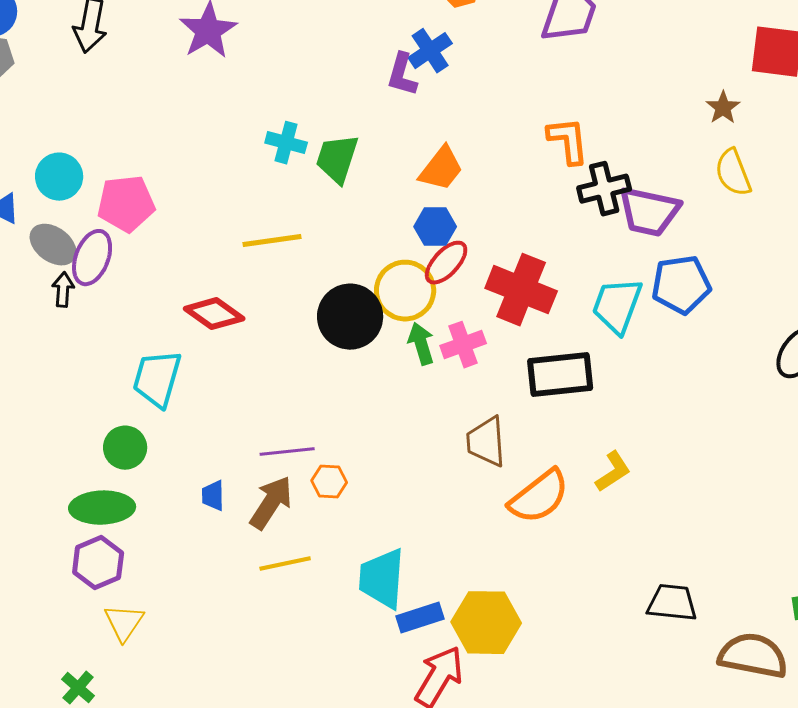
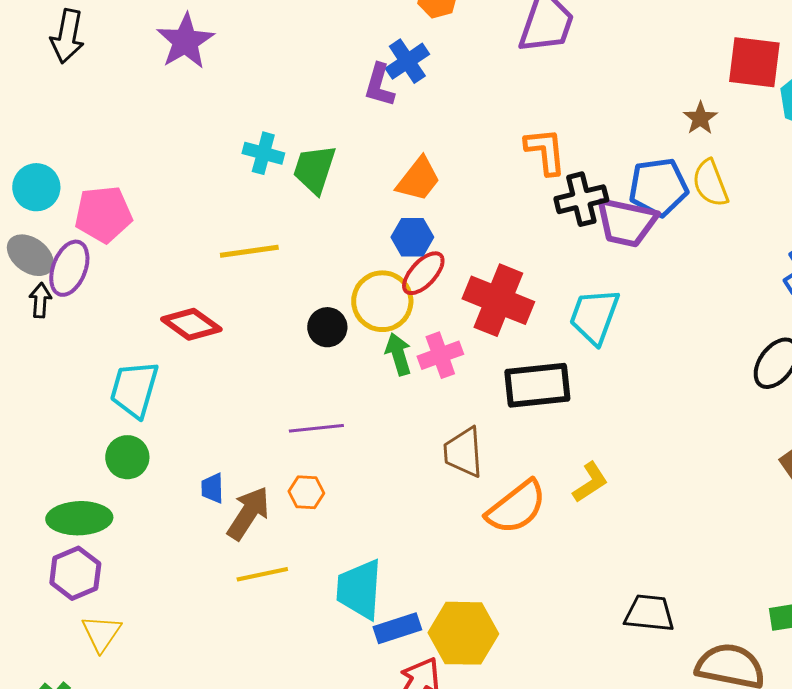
blue pentagon: (681, 285) -> (658, 187), moved
black circle: (350, 317) -> (327, 327), size x0.6
green circle: (125, 448) -> (127, 457), moved
purple line: (287, 452) -> (316, 428), moved
blue trapezoid: (213, 496) -> (212, 488), moved

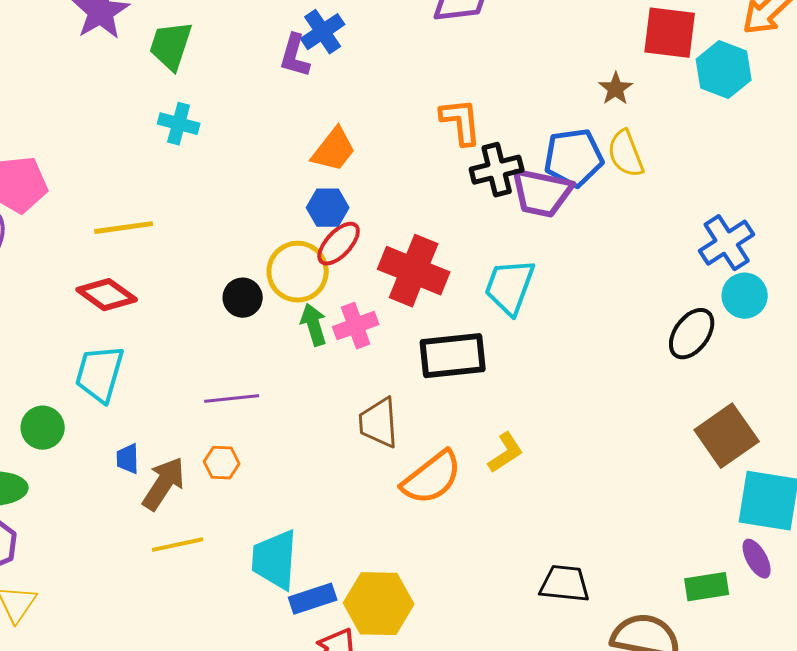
green trapezoid: (314, 169) -> (171, 46), moved
yellow line: (249, 251) -> (124, 228), moved
cyan trapezoid: (134, 389) -> (100, 374), moved

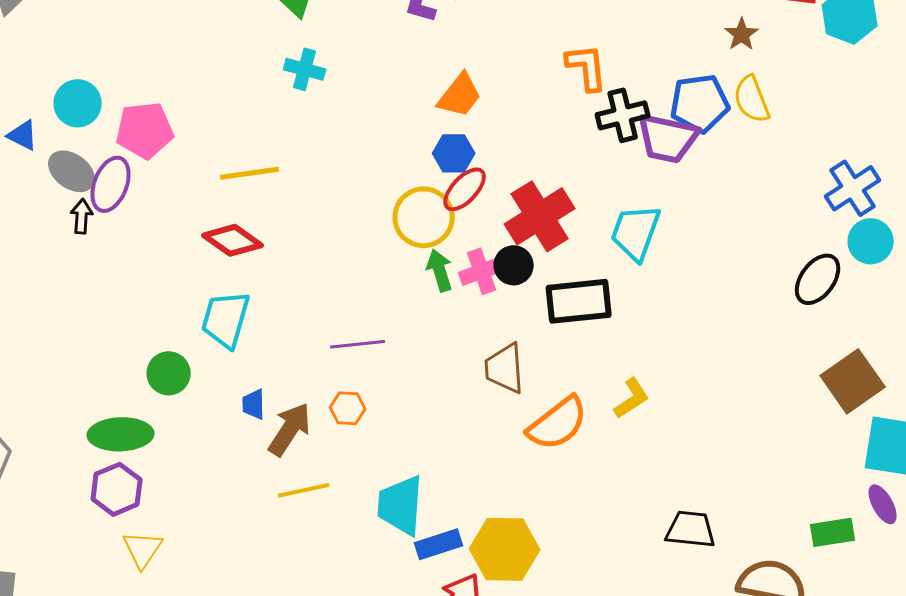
red cross: (414, 271) -> (540, 216), turned 36
black circle: (243, 298) -> (514, 265), moved

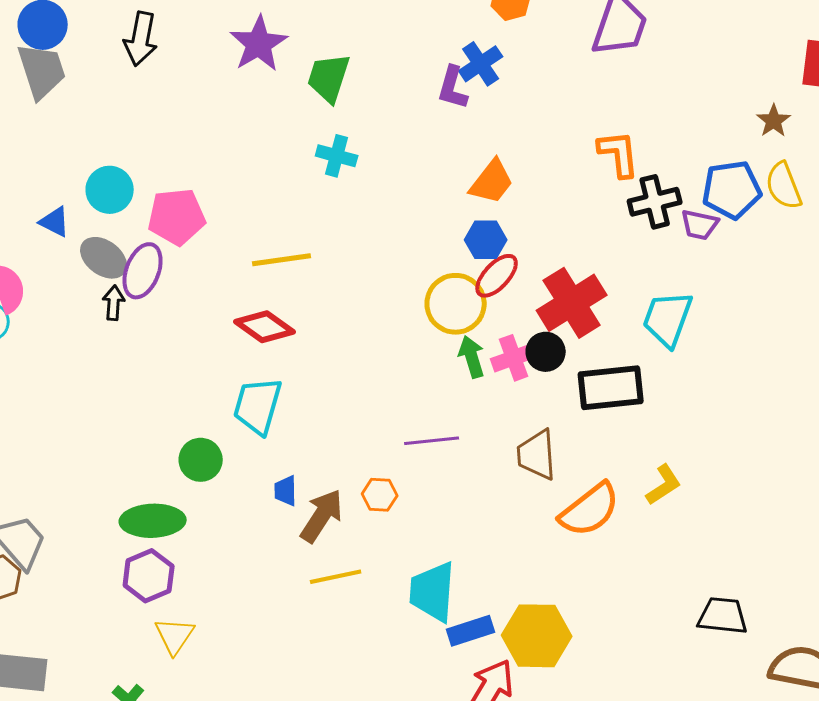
purple trapezoid: (668, 138) -> (700, 225), size x0.6
purple line: (358, 344) -> (432, 441), moved

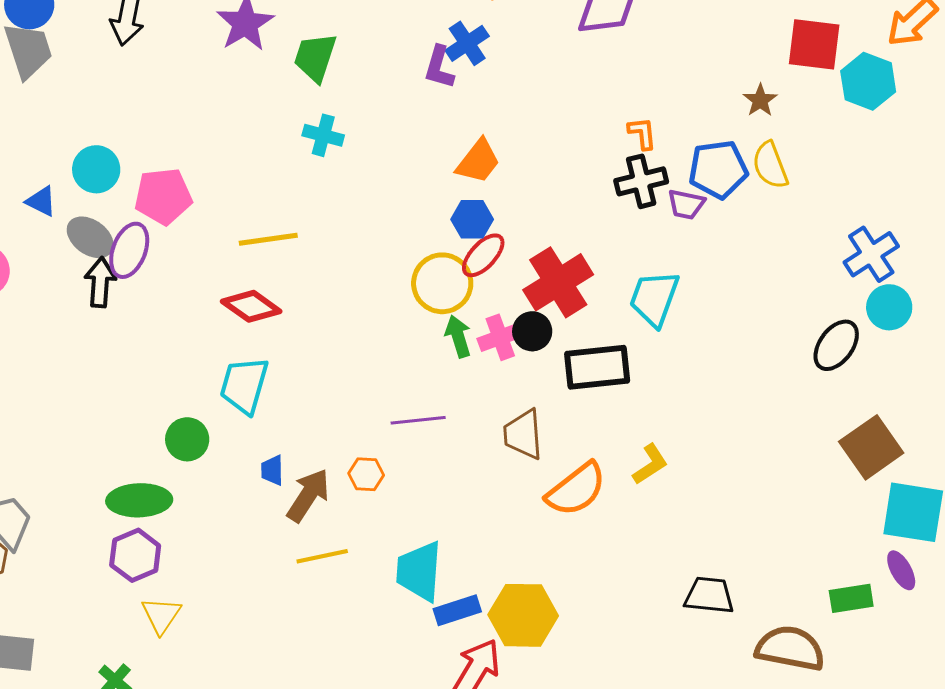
orange L-shape: (619, 154) -> (642, 133), moved, size x0.7
black arrow: (114, 303) -> (100, 282), size x1.4

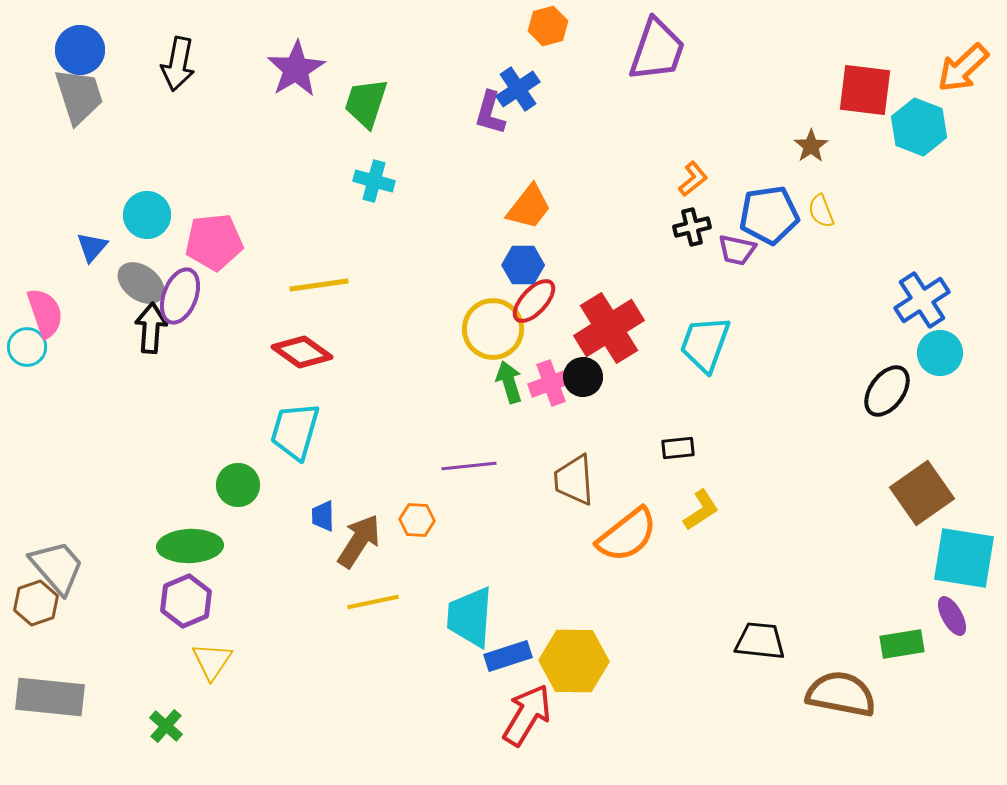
orange L-shape: (642, 133) -> (693, 179), turned 57
yellow semicircle: (770, 165) -> (821, 211), size x0.7
black cross: (641, 181) -> (692, 227), size x0.7
blue triangle: (41, 201) -> (92, 247), turned 44
black rectangle: (597, 367) -> (678, 448), moved, size x0.5

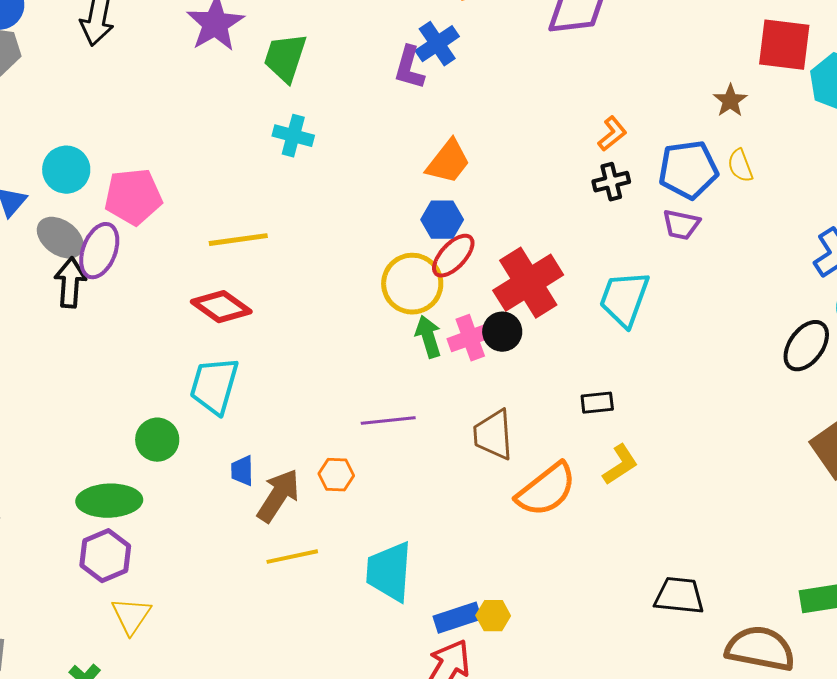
purple trapezoid: (737, 250) -> (681, 225), moved
blue rectangle: (508, 656) -> (457, 618), moved
yellow hexagon: (574, 661) -> (493, 616), size x0.5

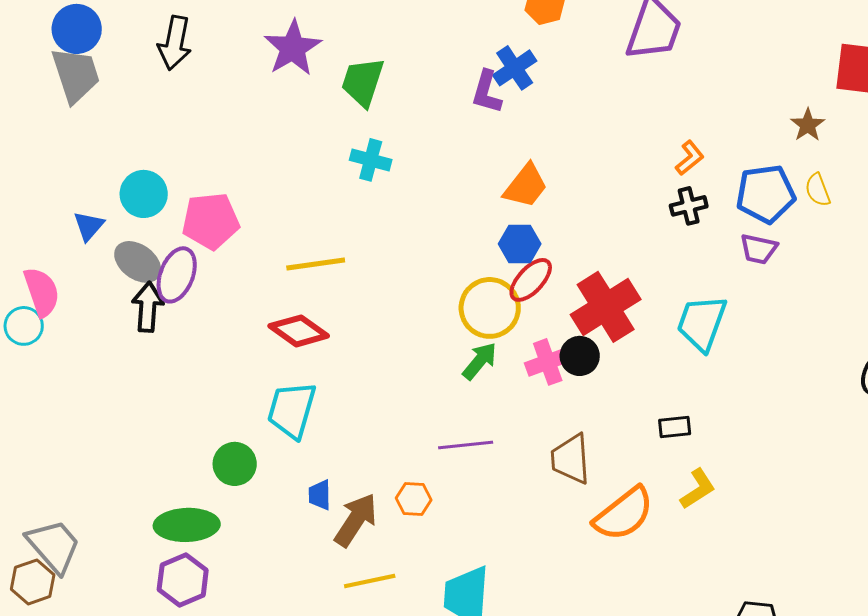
green arrow: (428, 337) -> (480, 361), moved, turned 57

